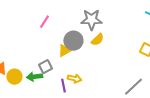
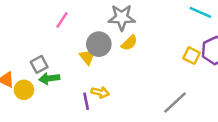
yellow triangle: (64, 51) -> (87, 57), turned -40
gray square: (45, 67) -> (39, 64), moved
green arrow: (34, 77) -> (49, 78), moved

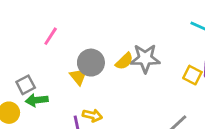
gray star: (122, 17) -> (145, 58), moved

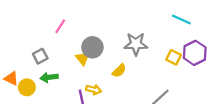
yellow semicircle: (124, 61) -> (119, 71), moved
gray square: (26, 85) -> (40, 56), moved

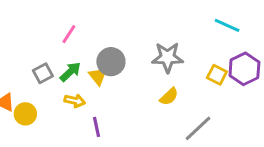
yellow semicircle: (119, 71) -> (169, 96), moved
green arrow: (49, 77) -> (70, 72), moved, turned 144
yellow arrow: (94, 90) -> (75, 101), moved

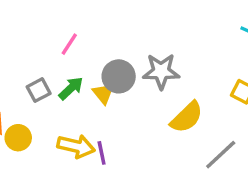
gray star: (168, 57) -> (161, 71), moved
yellow semicircle: (169, 96) -> (187, 117), size x1.5
yellow arrow: (75, 101) -> (76, 146), moved, size x1.5

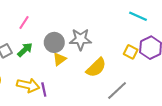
yellow triangle: (103, 93) -> (59, 59), moved, turned 32

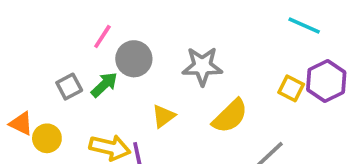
gray circle: (54, 42) -> (134, 59), moved
yellow triangle: (59, 59) -> (163, 116), moved

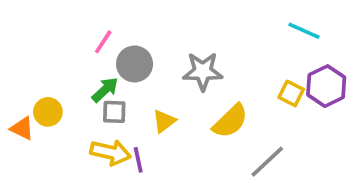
gray square: (69, 87) -> (114, 112), moved, turned 30
yellow circle: (47, 138) -> (48, 112), moved

